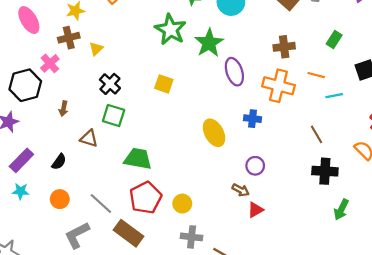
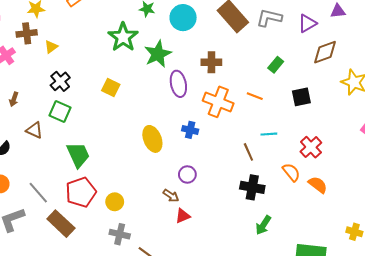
brown cross: (284, 47) -> (211, 62), moved
cyan line: (334, 96) -> (269, 134), moved
green trapezoid: (138, 159) -> (78, 155), turned 48

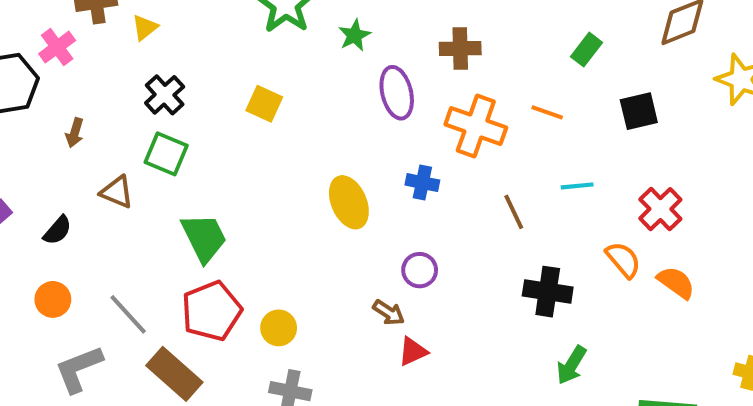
green star: (158, 54) -> (354, 35), size x0.6
brown line: (248, 152) -> (514, 212), moved

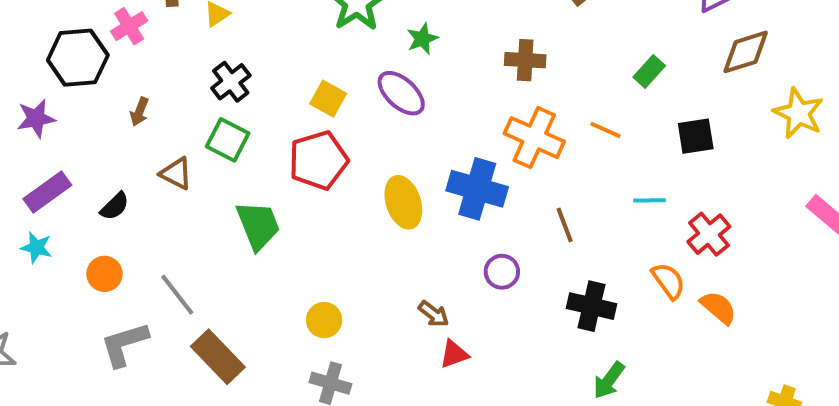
purple ellipse: (397, 93) -> (401, 93), moved, turned -39
blue cross: (422, 183) -> (477, 189), size x1.8
cyan line: (577, 186) -> (649, 200), moved
purple circle: (420, 270) -> (502, 272), moved
red pentagon: (212, 311) -> (318, 160), moved

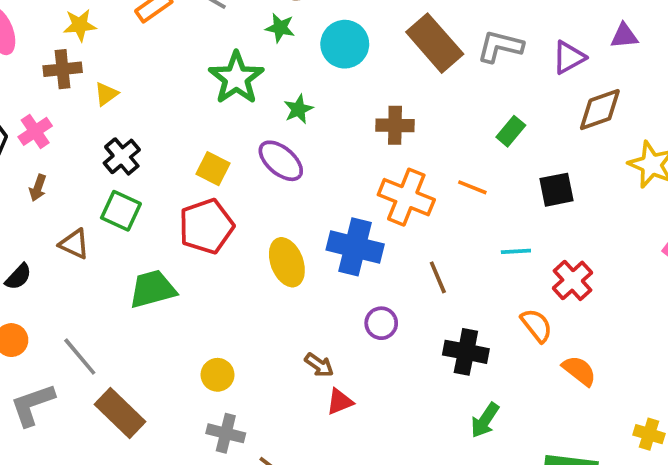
pink cross: (129, 26) -> (35, 131), moved
green trapezoid: (258, 225) -> (153, 289), turned -81
orange semicircle: (718, 308) -> (579, 371), moved

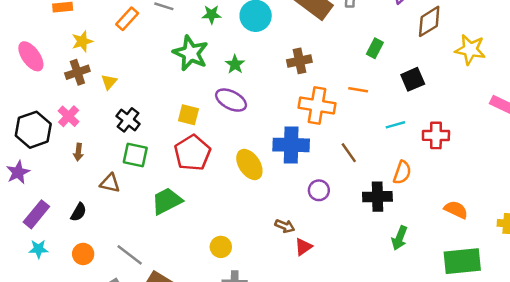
red cross: (573, 280) -> (436, 135), turned -35
orange semicircle: (537, 325) -> (402, 172), moved, turned 70
orange semicircle: (579, 371) -> (456, 210), moved

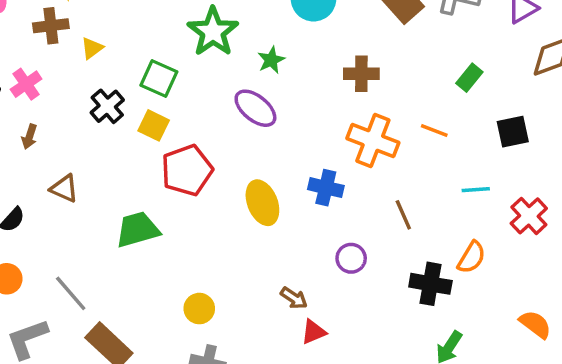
yellow square: (188, 115) -> (154, 125), moved
red cross: (436, 135) -> (529, 216), turned 35
blue cross: (291, 145) -> (326, 188), size x0.7
green square: (135, 155) -> (159, 79), moved

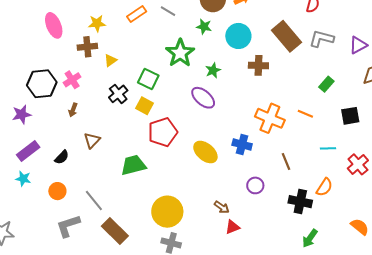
brown cross: (361, 74) -> (258, 65), moved
brown triangle: (64, 188) -> (92, 140), turned 48
yellow ellipse: (262, 203) -> (205, 152), turned -30
yellow circle: (199, 309) -> (167, 212), size x1.8

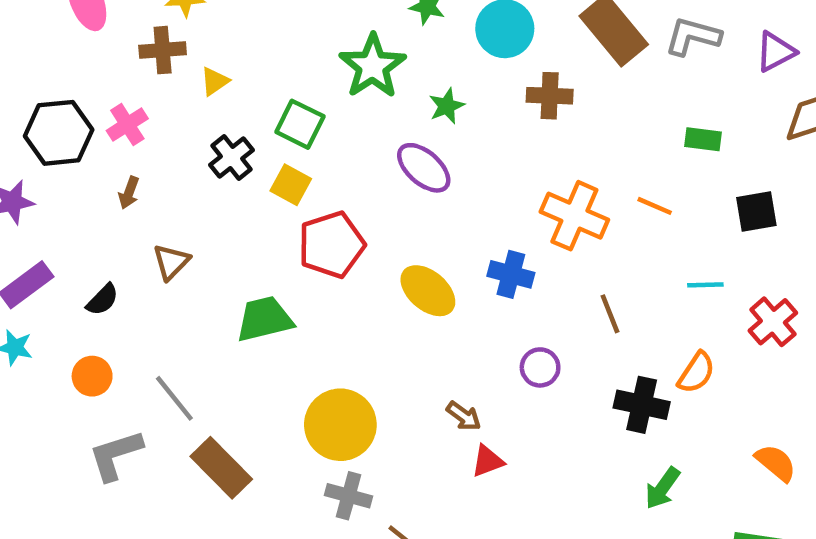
green rectangle: (326, 84) -> (703, 139), turned 56

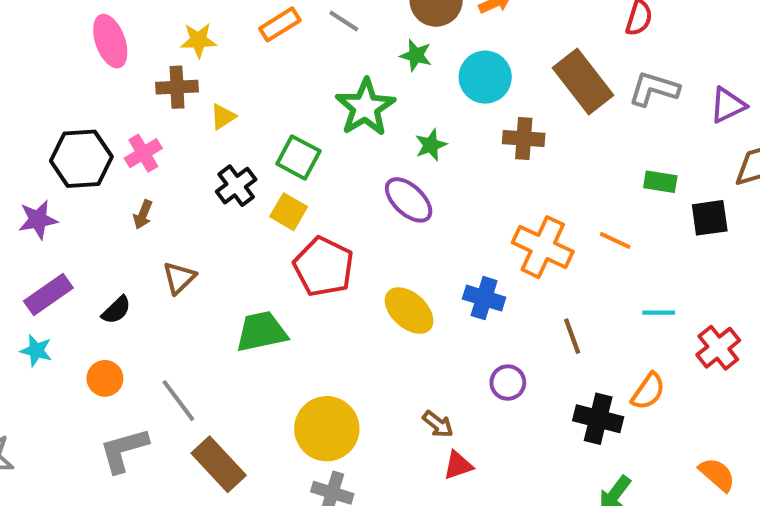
black square: (756, 212) -> (710, 218), moved
red pentagon: (332, 245) -> (324, 267), turned -30

